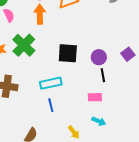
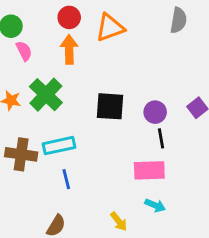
cyan rectangle: (51, 83) -> (59, 146), moved
pink rectangle: (95, 97) -> (149, 170), size x1.5
blue line: (51, 105) -> (66, 179), moved

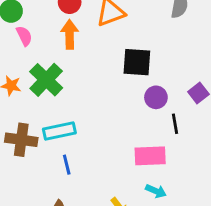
black square: (110, 106) -> (137, 62), moved
black line: (161, 138) -> (175, 124), moved

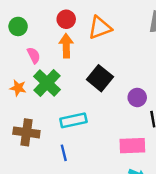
pink semicircle: (24, 36) -> (34, 55), moved
black square: (137, 62) -> (100, 78), moved, turned 35
cyan rectangle: (59, 131) -> (73, 120), moved

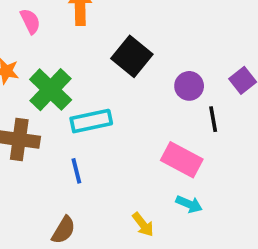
green cross: (47, 83) -> (51, 90), moved
pink rectangle: (132, 146) -> (182, 160), turned 30

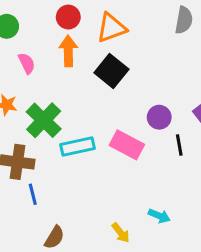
black square: (132, 56) -> (111, 71), moved
pink rectangle: (182, 160) -> (127, 145), moved
blue line: (76, 171) -> (33, 194), moved

